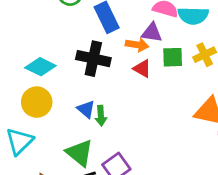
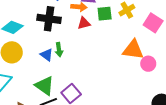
red triangle: (142, 69) -> (84, 23), turned -40
green arrow: (101, 116) -> (59, 50), moved

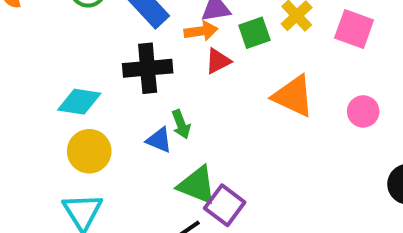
orange triangle: (133, 50) -> (293, 96), moved, turned 30
green triangle: (45, 86) -> (197, 185), moved

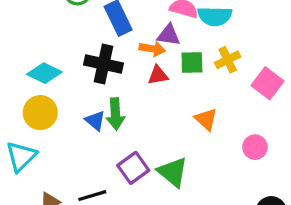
orange triangle: (293, 96) -> (206, 119), size x0.7
green arrow: (181, 124) -> (115, 114), size x1.4
green triangle: (197, 185) -> (173, 172), moved
purple square: (225, 205) -> (133, 168), moved

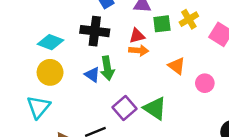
orange arrow: (152, 49) -> (139, 50), moved
pink circle: (255, 147) -> (205, 83), moved

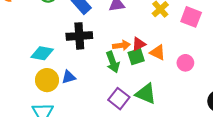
green square: (162, 24) -> (136, 57), moved
red triangle: (137, 36) -> (139, 44), moved
green arrow: (107, 68) -> (113, 62), moved
blue triangle: (92, 75) -> (69, 77), moved, turned -40

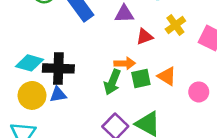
black cross: (79, 36) -> (58, 68), moved
red triangle: (139, 44) -> (145, 37), moved
green arrow: (113, 62) -> (112, 82), turned 36

